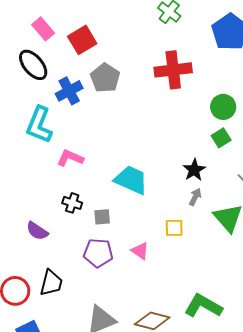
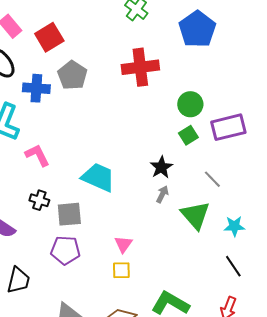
blue cross: (69, 91) -> (36, 88), turned 32
pink L-shape: (70, 158) -> (37, 155), turned 40
gray square: (102, 217) -> (69, 214), size x1.5
yellow square: (174, 228) -> (121, 270), moved
pink triangle: (140, 251) -> (123, 244), moved, turned 30

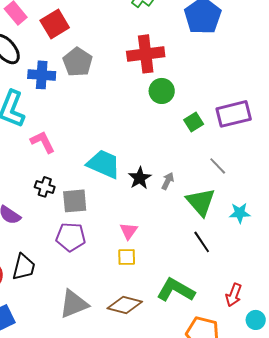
green circle: (190, 104) -> (162, 91), moved
black star: (161, 167) -> (140, 178), moved
black line: (233, 266) -> (202, 242), moved

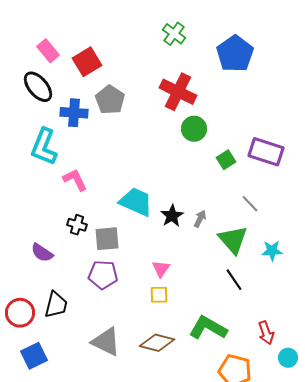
red cross: (146, 54) -> (178, 92), turned 33
purple rectangle: (234, 114) -> (266, 152), turned 32
red arrow: (234, 295) -> (266, 333), turned -40
gray triangle: (74, 304) -> (106, 342), turned 48

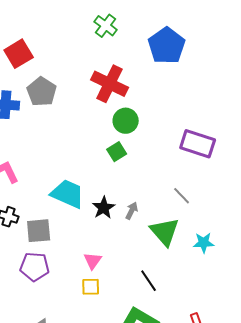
green square: (226, 160) -> (117, 152), moved
black line: (234, 280) -> (149, 281), moved

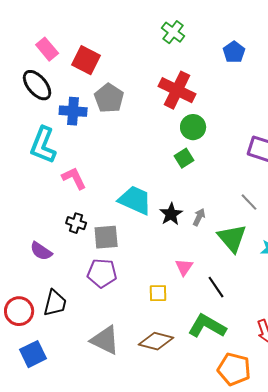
blue pentagon: (167, 46) -> (234, 52), size x0.6
red square: (19, 54) -> (86, 60), turned -32
pink triangle: (93, 261) -> (184, 267), moved

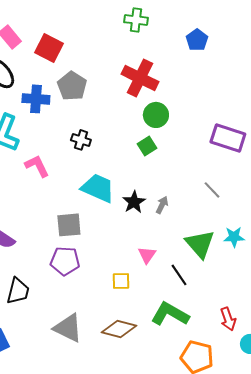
green cross: (173, 32) -> (136, 20), turned -30
black cross: (76, 223) -> (81, 140), moved
green triangle: (232, 238) -> (200, 244), moved

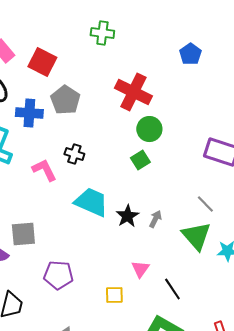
green cross: (136, 20) -> (102, 33), moved
pink L-shape: (37, 166) -> (44, 170), moved
gray square: (69, 225) -> (23, 234), moved
green triangle: (200, 244) -> (196, 236), moved

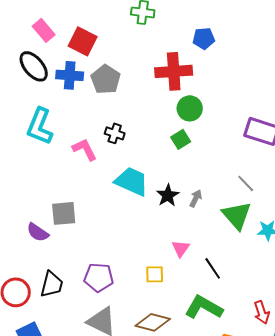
blue pentagon: (190, 54) -> (204, 38), moved, turned 30
red cross: (133, 92) -> (174, 71), turned -30
blue cross: (29, 113) -> (70, 75), moved
purple pentagon: (58, 275) -> (99, 277), moved

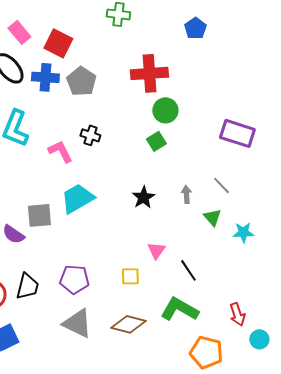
blue pentagon: (204, 38) -> (195, 28), moved, turned -30
cyan trapezoid: (132, 181) -> (77, 198), moved, turned -54
gray arrow: (196, 198) -> (186, 194), moved, turned -30
green triangle: (237, 215) -> (212, 217), size x0.6

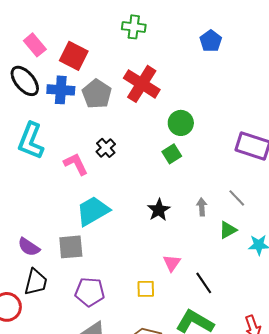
red cross: (149, 73) -> (142, 84), moved, turned 36
black cross: (90, 135) -> (106, 148), turned 30
gray square: (39, 215) -> (71, 247), moved
green triangle: (212, 217) -> (228, 230), turned 42
black trapezoid: (27, 286) -> (36, 282), moved

